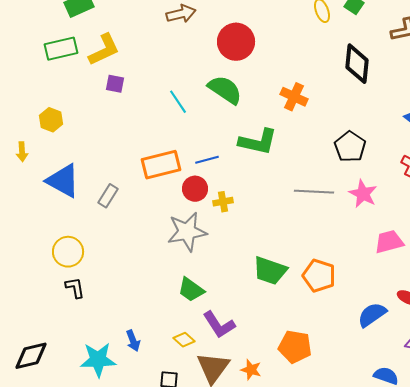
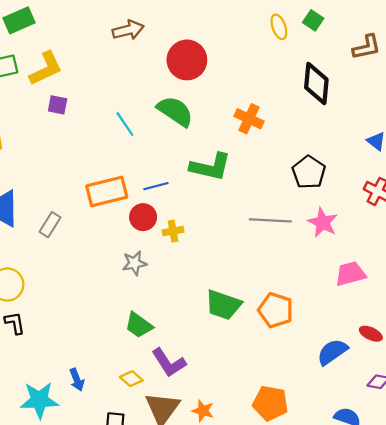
gray star: (187, 232) -> (135, 263), size x0.6
orange pentagon: (295, 347) -> (270, 403), moved

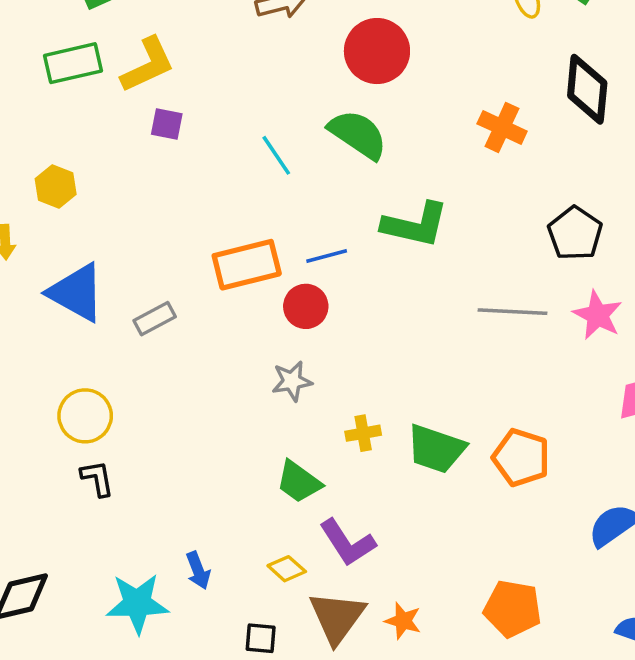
orange cross: (249, 119) -> (502, 127), moved
gray rectangle: (50, 225) -> (155, 319), turned 30
yellow cross: (173, 231) -> (363, 433), moved

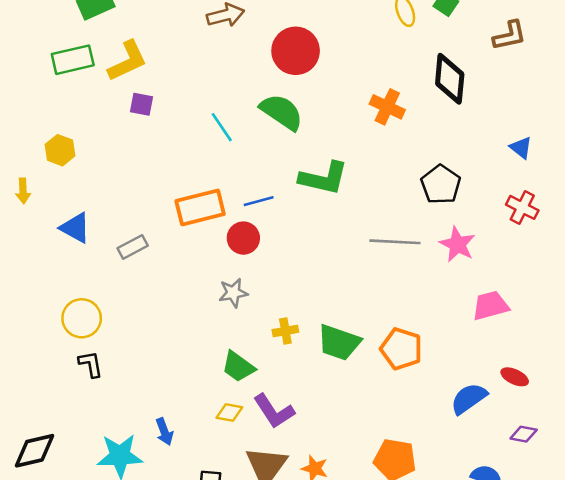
blue triangle: (76, 292) -> (75, 228), size x0.7
yellow diamond: (287, 569) -> (229, 412), moved, turned -32

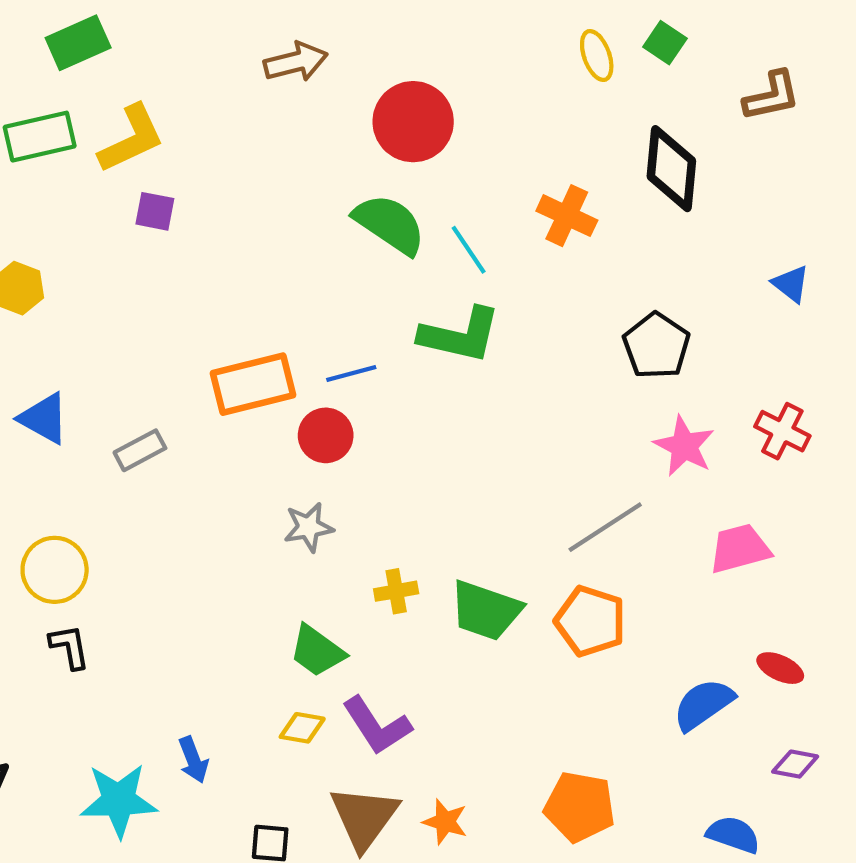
cyan line: (222, 127) -> (469, 250), moved
red cross: (522, 207) -> (782, 431), moved
gray line: (395, 242) -> (605, 527), moved, turned -36

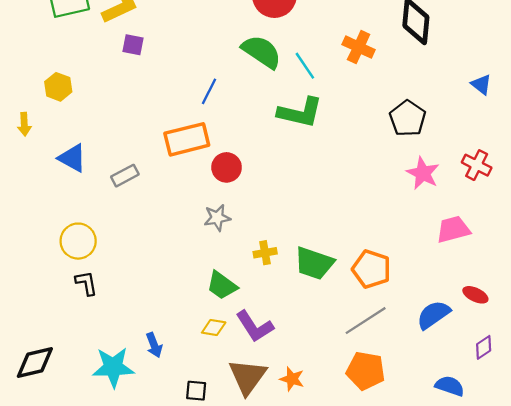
blue line: (351, 374) -> (209, 91), moved, turned -48
gray line: (605, 527) -> (366, 321), moved
purple diamond: (795, 764) -> (484, 347), turned -45

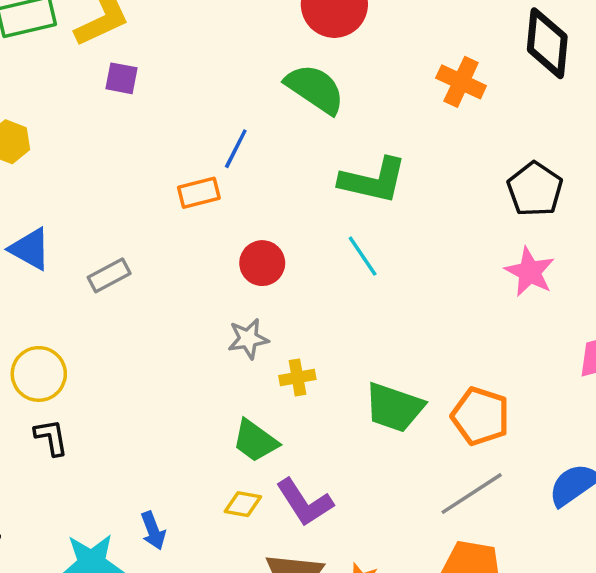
cyan line: (305, 66) -> (363, 256), moved
orange rectangle: (187, 139) -> (199, 193), moved, size x0.6
pink star: (423, 173) -> (530, 272), moved
yellow cross: (265, 253) -> (297, 377), moved

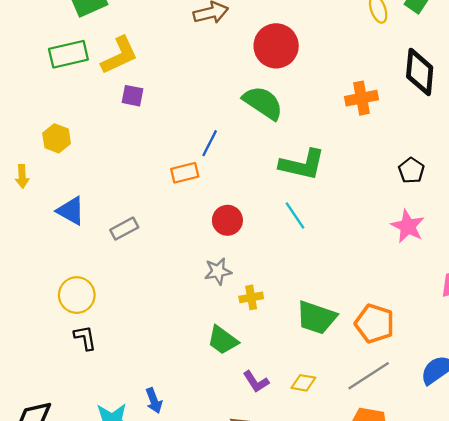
orange cross: (461, 82) -> (362, 98), turned -36
black pentagon: (535, 189) -> (411, 170), size x0.7
purple L-shape: (304, 502) -> (256, 382), size x0.7
yellow diamond: (243, 504) -> (303, 383), moved

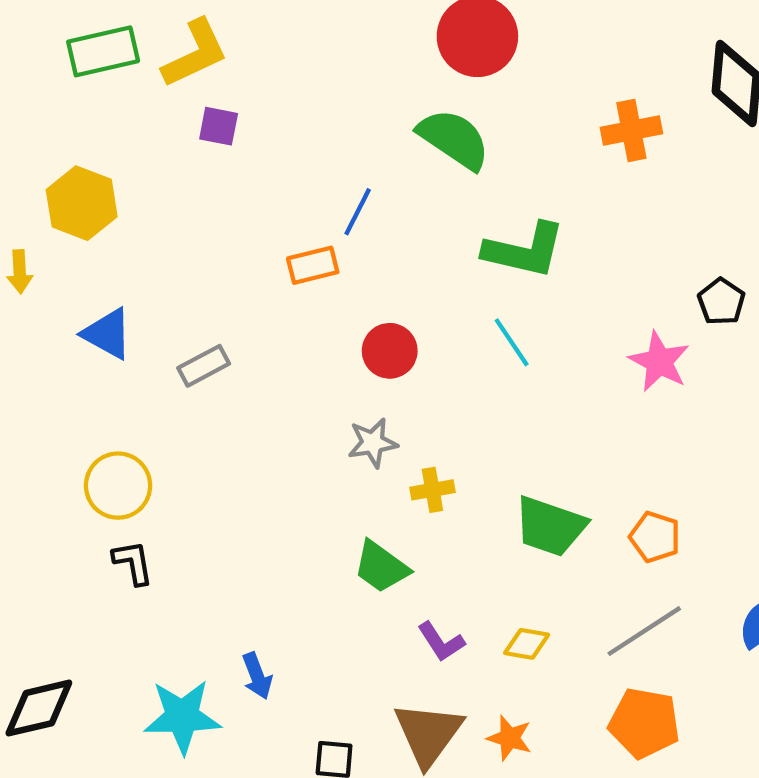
yellow hexagon: (57, 138) -> (82, 203), size x1.4
black pentagon: (411, 170) -> (721, 302), moved
pink star: (408, 226) -> (659, 362), moved
orange pentagon: (375, 324) -> (655, 537), size x0.7

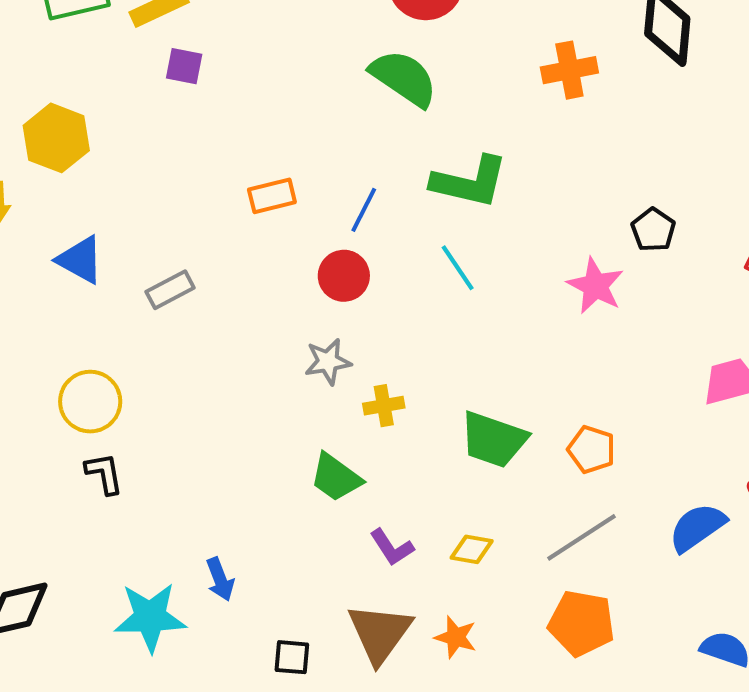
blue line: (358, 212) -> (364, 210), moved

